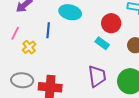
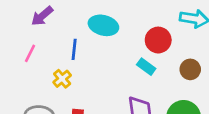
yellow cross: (29, 47) -> (62, 79), moved

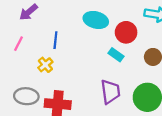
cyan ellipse: (103, 25) -> (96, 20), moved

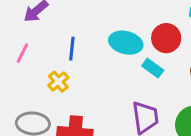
cyan ellipse: (96, 20) -> (126, 43), moved

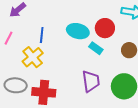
yellow cross: (58, 82) -> (33, 57), size x1.5

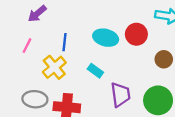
cyan rectangle: (96, 48) -> (95, 71), moved

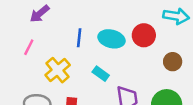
blue line: (65, 42) -> (79, 38), moved

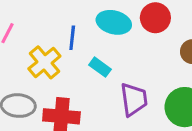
blue line: (79, 38) -> (72, 38), moved

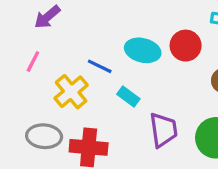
blue line: (72, 38) -> (100, 66), turned -70

